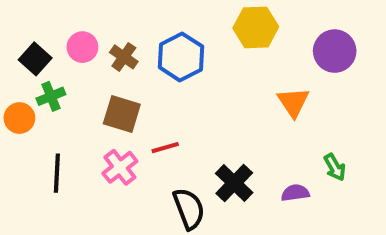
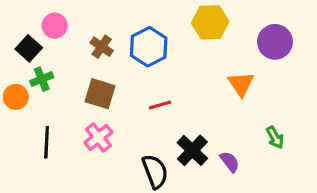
pink circle: (82, 47) -> (55, 26), moved
red line: (165, 148) -> (160, 105), moved
purple semicircle: (295, 193) -> (230, 162), moved, turned 60

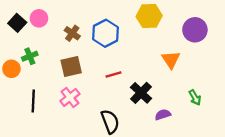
black square: (29, 48) -> (17, 23), moved
brown square: (100, 94) -> (71, 67), turned -30
black cross: (192, 150) -> (141, 93), moved
purple semicircle: (230, 162) -> (163, 115), turned -70

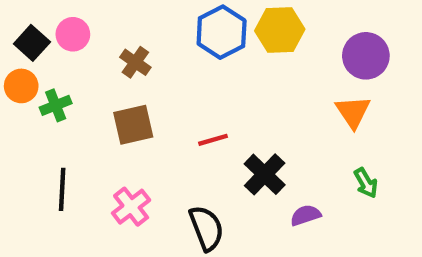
blue hexagon: (105, 33) -> (222, 32), moved
orange triangle: (171, 60) -> (353, 112), moved
orange circle: (11, 69) -> (21, 86), moved
pink cross: (70, 97) -> (131, 207), moved

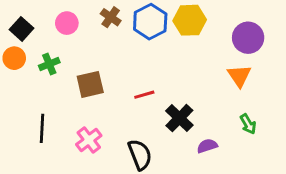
pink circle: (73, 34) -> (67, 23), moved
brown cross: (135, 62) -> (111, 17), moved
green cross: (56, 105) -> (49, 64), moved

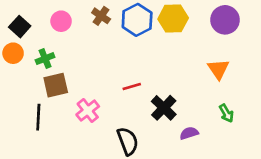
purple circle: (248, 38) -> (225, 20), moved
brown square: (90, 84) -> (56, 85), moved
pink cross: (89, 140) -> (88, 111), moved

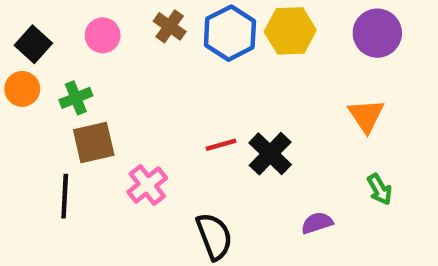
black cross: (164, 108) -> (270, 154), moved

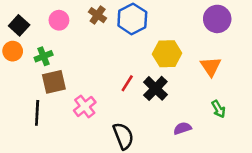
yellow hexagon: (290, 31) -> (167, 54), moved
red line: (221, 145) -> (127, 83), turned -42

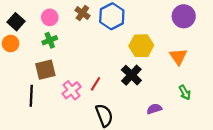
green cross: (44, 56) -> (50, 40), moved
red line: (127, 83) -> (95, 84), moved

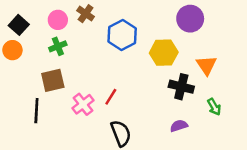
brown cross: (82, 13) -> (86, 14), moved
blue hexagon: (112, 16) -> (122, 35), moved
purple circle: (184, 16) -> (190, 19), moved
black cross: (131, 75) -> (181, 87), moved, turned -30

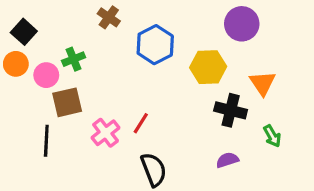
pink circle: (58, 20) -> (46, 75), moved

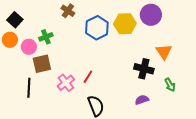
yellow hexagon: (208, 67) -> (125, 24), moved

